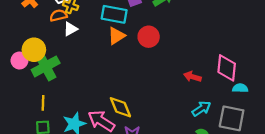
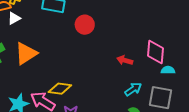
orange triangle: (116, 36) -> (26, 53), moved, size x1.4
yellow diamond: (120, 107) -> (60, 89), turned -60

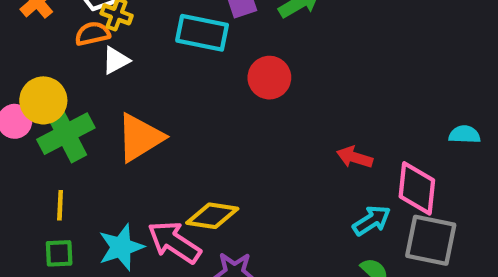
pink diamond: (156, 52) -> (417, 188), moved
cyan semicircle: (168, 70) -> (465, 135), moved

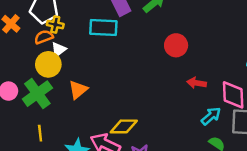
red circle: (269, 78) -> (176, 45), moved
yellow circle: (43, 100) -> (48, 64), moved
orange triangle: (140, 138) -> (78, 90), size x0.7

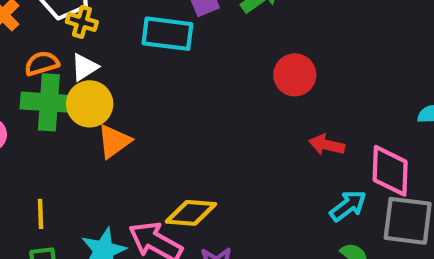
orange semicircle: (44, 37) -> (42, 63), moved
yellow circle: (48, 64) -> (90, 104), moved
green cross: (37, 94) -> (49, 102), moved, turned 36

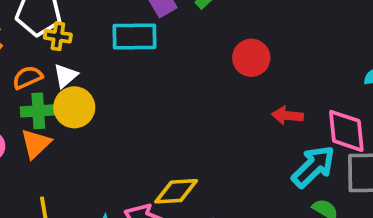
green cross: (49, 102) -> (38, 111), size x0.7
orange triangle: (114, 141) -> (36, 144), moved
cyan arrow: (348, 206) -> (313, 167), size x1.4

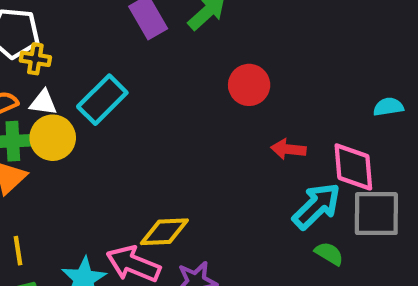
cyan rectangle: (134, 36) -> (102, 100), moved, turned -45
white triangle: (65, 76) -> (43, 103), turned 48

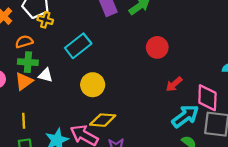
white triangle: (43, 103) -> (46, 75), moved
yellow circle: (53, 138) -> (93, 85), moved
red arrow: (288, 149) -> (174, 84), turned -54

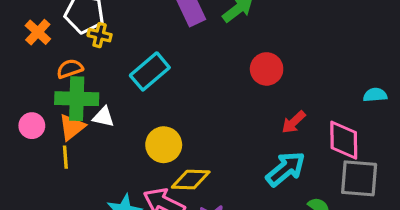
green cross: (28, 62) -> (77, 99), size x1.4
yellow circle: (93, 85) -> (164, 145), moved
cyan arrow: (185, 116) -> (286, 169), moved
yellow line: (24, 121) -> (65, 157), moved

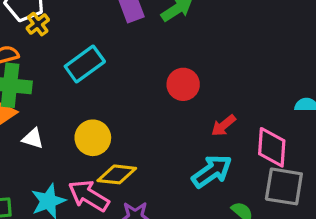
yellow cross: (100, 35) -> (38, 24), turned 35
red circle: (267, 69) -> (183, 84), moved
white triangle: (103, 117) -> (33, 138), moved

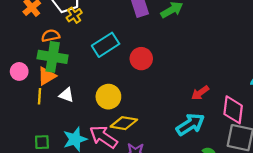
red circle: (183, 84) -> (141, 59), moved

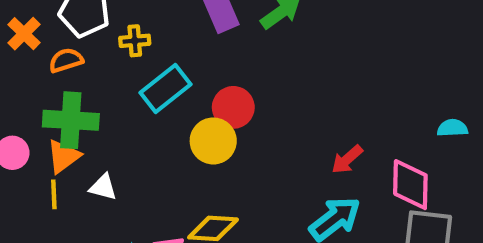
yellow cross: (74, 15) -> (135, 41), moved, turned 35
orange semicircle: (51, 36) -> (66, 60), moved
yellow circle: (108, 97) -> (213, 141), moved

